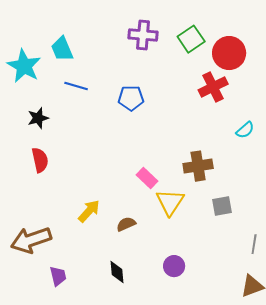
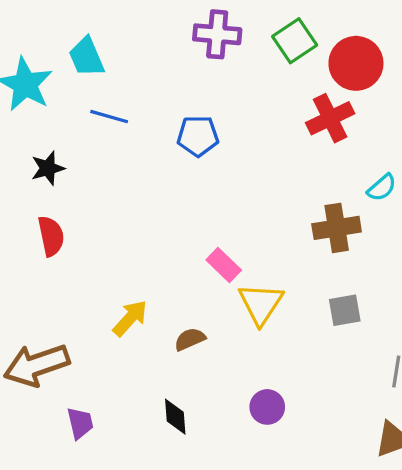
brown cross: (198, 166) -> (337, 228), moved

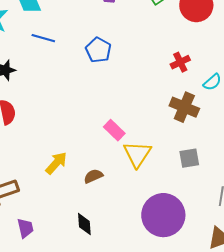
red cross: (330, 118) -> (180, 62), moved, size x0.7
blue pentagon: (198, 136) -> (98, 50), turned 30
brown cross: (337, 228) -> (184, 107), turned 32
purple circle: (267, 407) -> (163, 215), moved, size x2.0

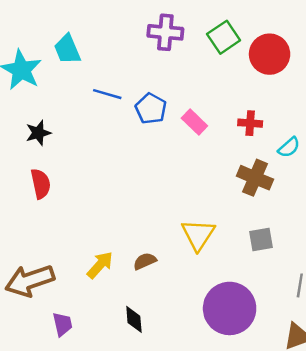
blue line: (43, 38) -> (107, 94), moved
red cross: (180, 62) -> (250, 123), turned 30
pink rectangle: (114, 130) -> (194, 122), moved
yellow arrow: (56, 163) -> (100, 265), moved

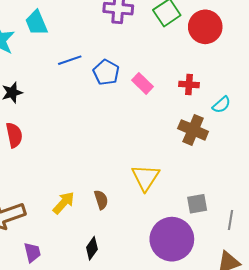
blue line: (107, 94) -> (70, 60), turned -35
gray square: (261, 239) -> (197, 204), moved
brown semicircle: (145, 261) -> (101, 200), turned 96
black diamond: (134, 319) -> (92, 248), turned 40

